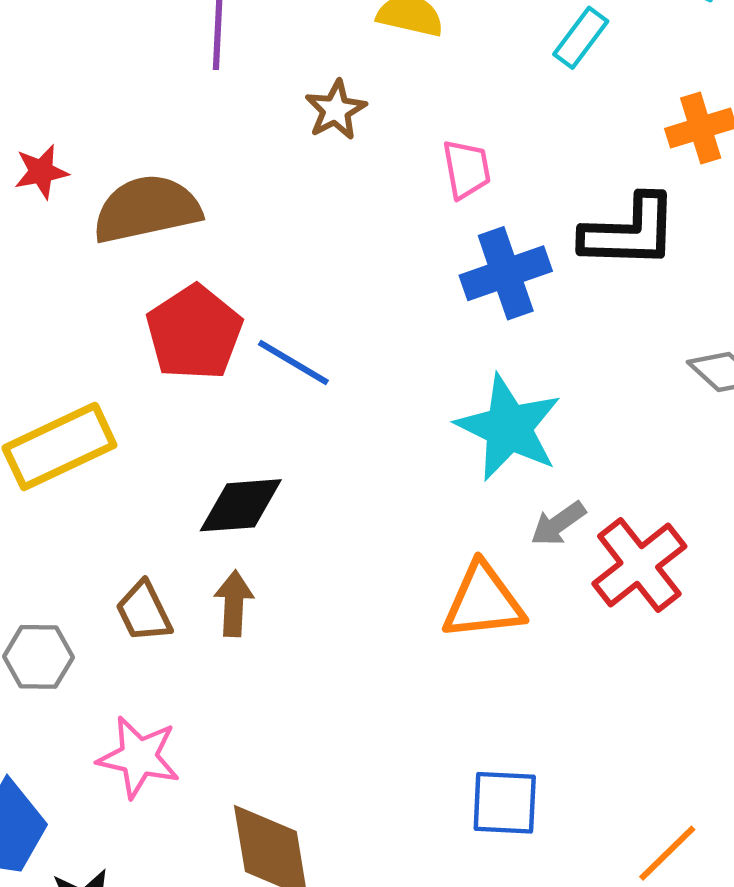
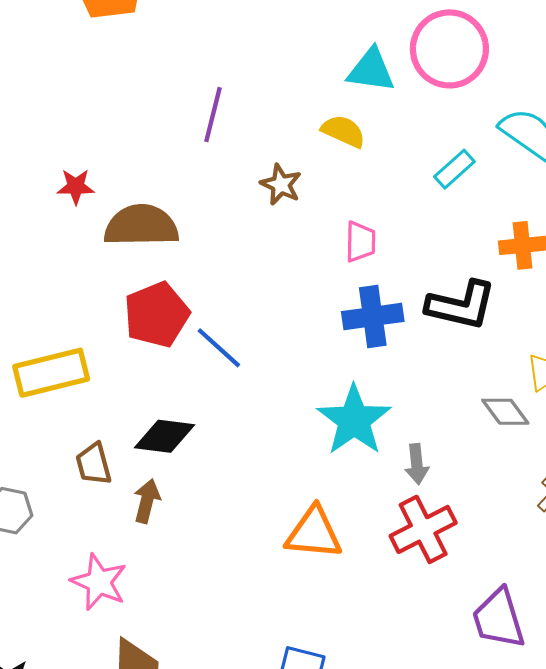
brown star: (336, 110) -> (281, 185), turned -30
gray arrow: (558, 524) -> (417, 464), moved, turned -72
brown trapezoid: (144, 612) -> (94, 464), moved
pink star: (139, 757) -> (99, 582), moved

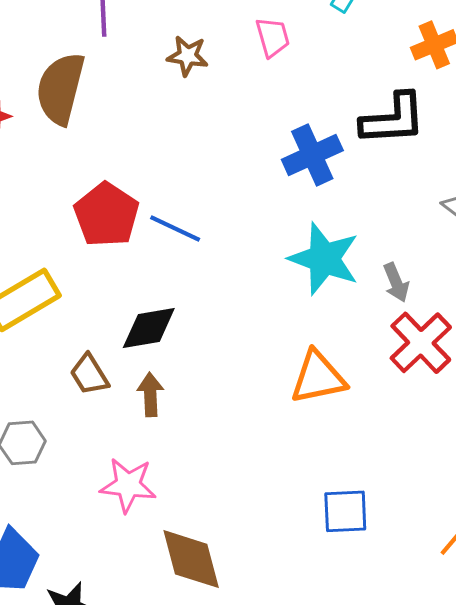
brown semicircle: (141, 226) -> (60, 88), moved, turned -58
pink trapezoid: (360, 242) -> (273, 37), moved

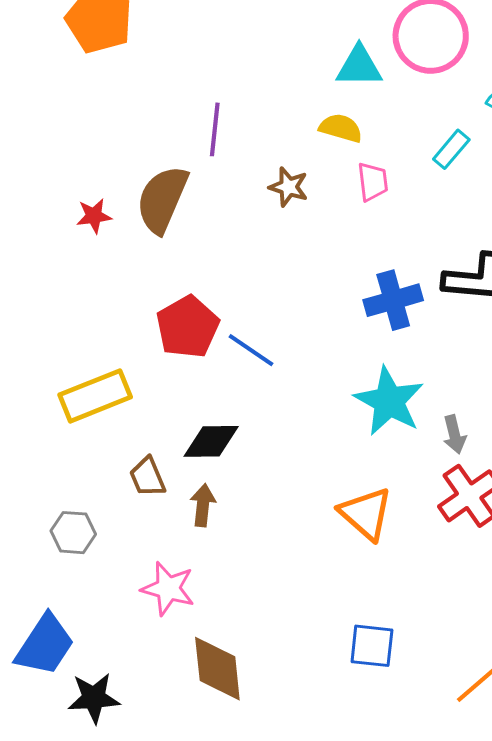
orange triangle: (318, 377) -> (366, 514), turned 44

